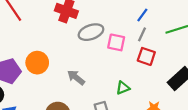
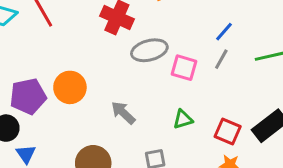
red square: (146, 56) -> (228, 132), moved
green triangle: (123, 88) -> (183, 119), moved

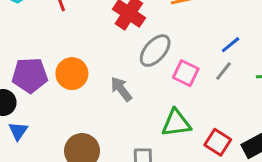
gray ellipse: (149, 50) -> (155, 51), turned -44
gray arrow: (123, 113) -> (121, 89), moved
green triangle: (183, 119) -> (176, 123), size x1.5

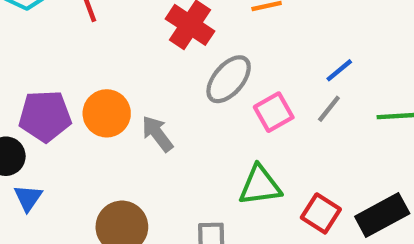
pink square: (186, 73) -> (274, 112), turned 35
gray arrow: (121, 89) -> (157, 134), moved

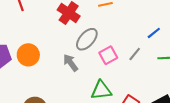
blue line: (339, 70) -> (154, 33), moved
gray arrow: (157, 134) -> (71, 63), moved

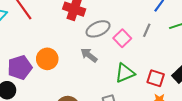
gray ellipse: (87, 39) -> (98, 29), turned 40

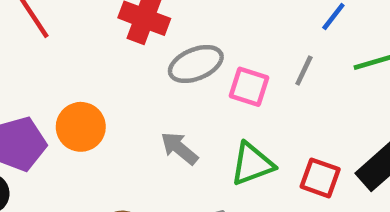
pink square: (122, 38) -> (249, 87), turned -30
gray arrow: (89, 55) -> (179, 148), moved

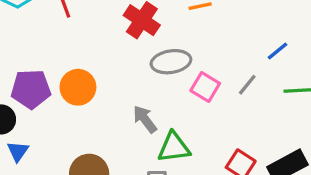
green triangle: (252, 164) -> (174, 147), moved

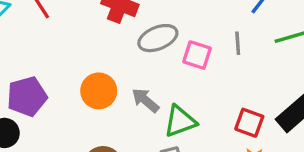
gray line: (247, 85) -> (238, 43), turned -30
orange circle: (78, 87) -> (99, 91), moved

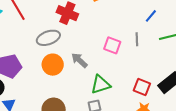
gray ellipse: (158, 38) -> (48, 38), moved
gray arrow: (145, 100) -> (79, 60), moved

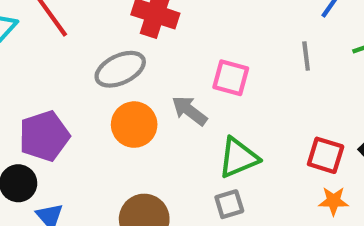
pink square: (112, 45) -> (231, 78), moved

